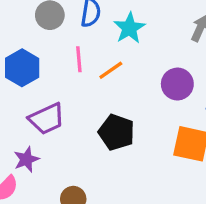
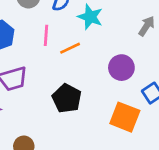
cyan star: (129, 28) -> (90, 17), turned -30

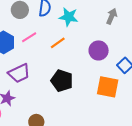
pink line: (46, 35) -> (29, 37), moved, turned 63

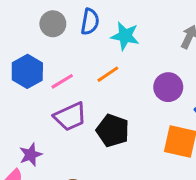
pink line: (29, 37) -> (62, 81), moved
purple trapezoid: (19, 73) -> (70, 117), moved

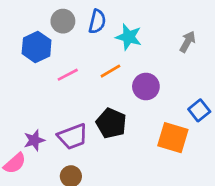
blue hexagon: (27, 71) -> (37, 47), moved
purple circle: (168, 87) -> (146, 86), moved
purple trapezoid: (70, 117) -> (73, 137), moved

